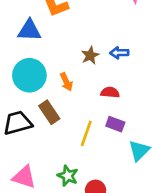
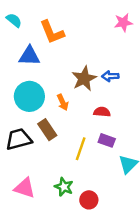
brown star: (90, 55) -> (84, 79), size x1.5

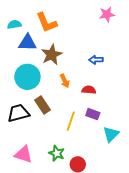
cyan semicircle: (14, 20) -> (14, 25), moved, turned -48
brown star: (84, 79) -> (52, 55), moved
orange arrow: (63, 102) -> (65, 81), moved

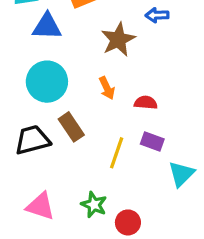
brown star: (52, 55) -> (118, 39), moved
blue arrow: (96, 60) -> (157, 15), moved

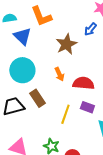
blue arrow: (157, 15) -> (90, 29), turned -48
blue triangle: (47, 27) -> (22, 36), turned 42
red semicircle: (146, 103) -> (83, 83), size x1.5

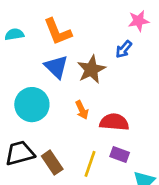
blue triangle: (22, 36) -> (56, 67), moved
brown rectangle: (37, 98) -> (52, 163), moved

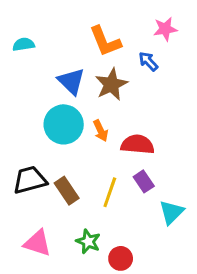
orange L-shape: (58, 32) -> (105, 41), moved
blue arrow: (124, 49) -> (148, 61), turned 96
cyan circle: (32, 105) -> (64, 124), moved
purple rectangle: (120, 154) -> (144, 181), turned 36

